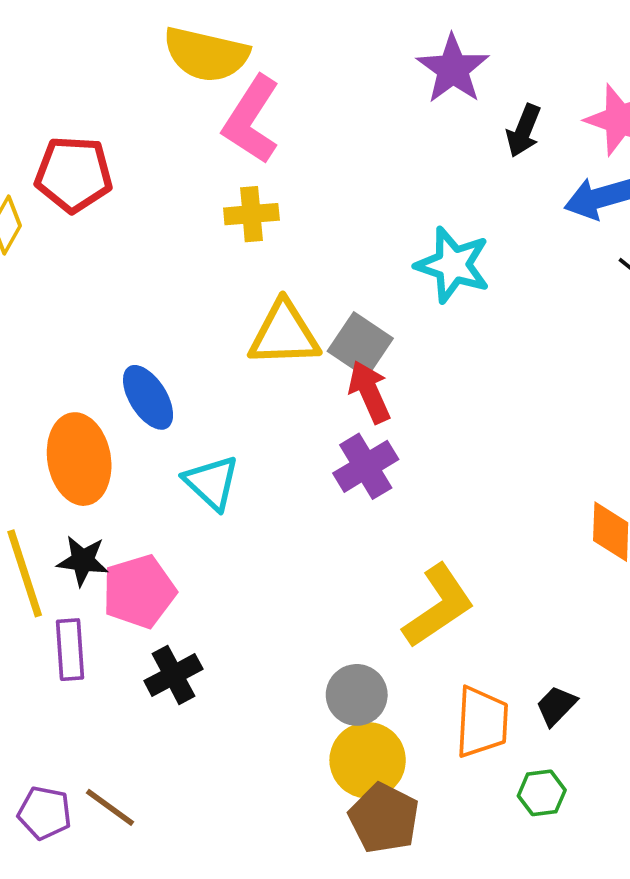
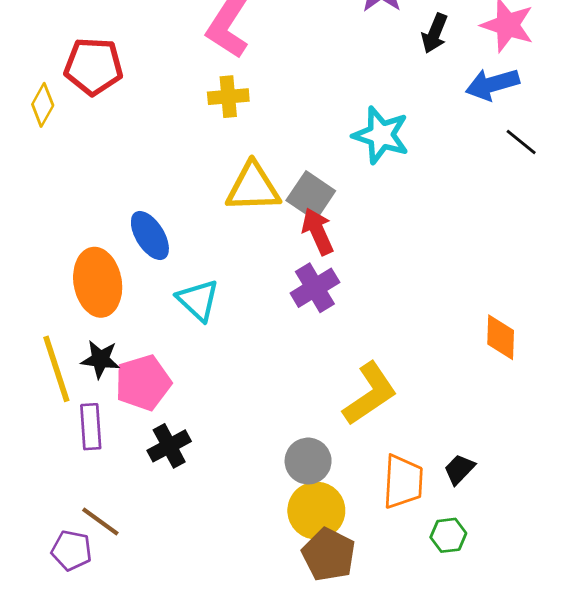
brown line: (110, 807) -> (100, 522), moved

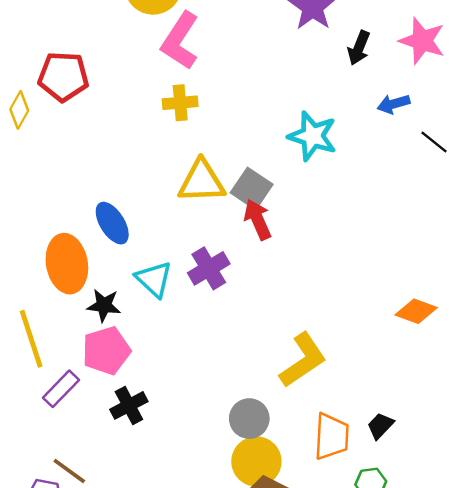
blue arrow: (492, 84) -> (393, 104), moved, size x0.7
purple cross: (315, 288) -> (209, 268), moved
orange diamond: (501, 337) -> (416, 311), turned -72
black star: (100, 359) -> (104, 305), moved
purple rectangle: (91, 427) -> (61, 389), turned 48

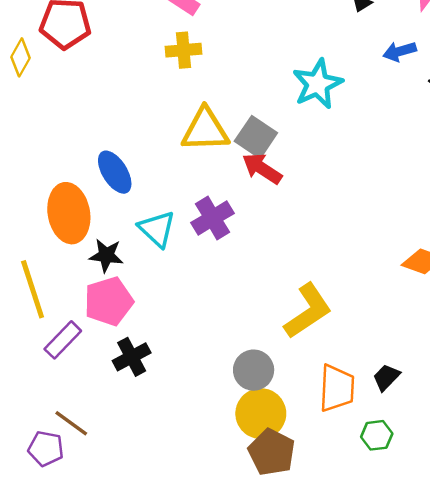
cyan star: (312, 136) -> (318, 84), turned 30
red arrow: (258, 220) -> (262, 168), turned -33

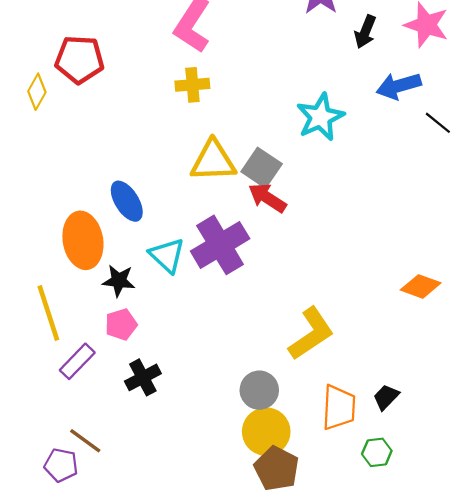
blue arrow: (400, 51) -> (399, 86), size x1.4
purple cross: (213, 218) -> (220, 245), size x1.4
pink pentagon: (109, 301) -> (121, 324), size x0.7

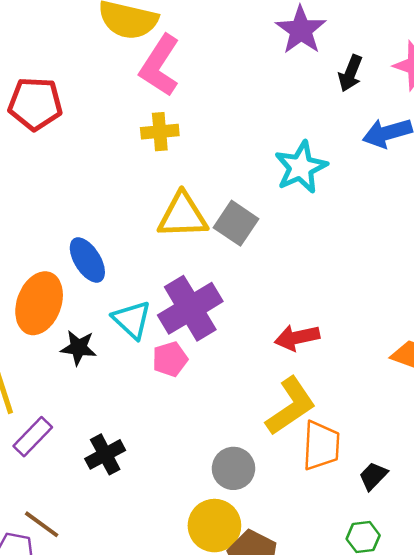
red arrow: (267, 198) -> (297, 338), moved, turned -45
orange ellipse: (83, 240) -> (39, 303), turned 30
pink pentagon: (121, 324) -> (170, 359), moved
orange trapezoid: (339, 407) -> (321, 446), moved
yellow circle: (266, 432) -> (214, 526), moved

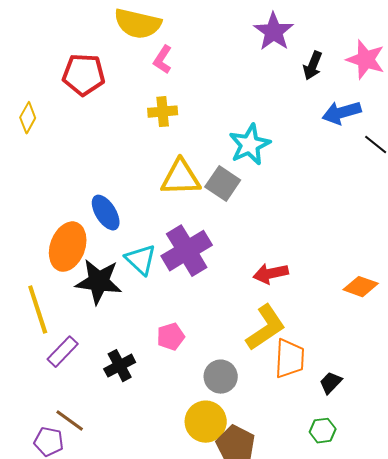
pink L-shape: (160, 66) -> (163, 60), size x0.6
red pentagon: (35, 104) -> (84, 75), moved
cyan star: (301, 167) -> (250, 145), moved
black star: (78, 348) -> (99, 282), size x1.6
pink pentagon: (170, 359) -> (171, 337), moved

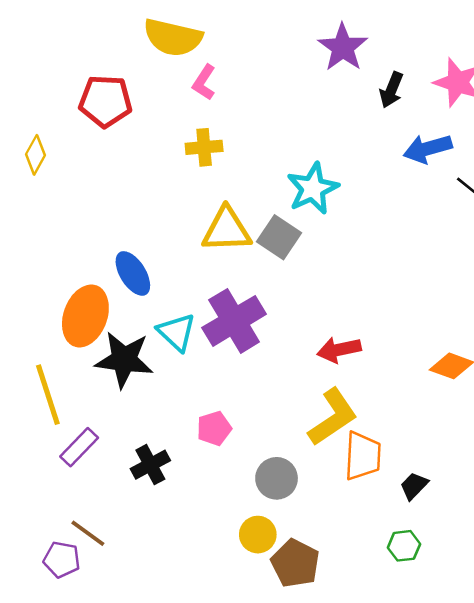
yellow circle: (206, 422) -> (258, 535), size x0.7

